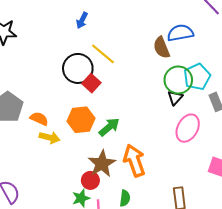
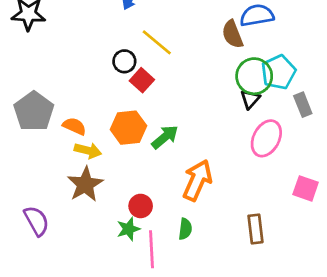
black circle: (78, 68) -> (124, 61), size x0.6
orange arrow: (134, 161) -> (197, 180), turned 44
brown star: (102, 164) -> (85, 184), moved

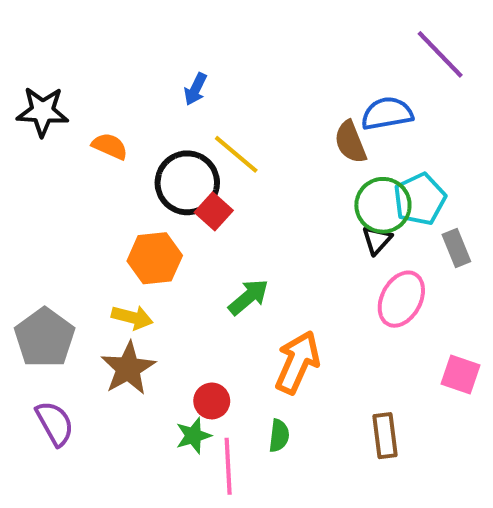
black circle: (124, 61) -> (187, 183), size x1.8
gray pentagon: (34, 111) -> (45, 338), moved
orange semicircle: (74, 126) -> (110, 146), moved
orange hexagon: (128, 128) -> (155, 258), moved

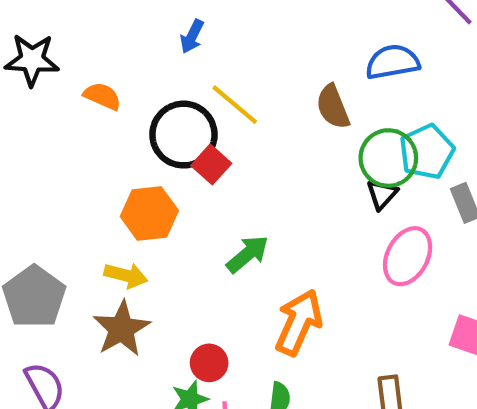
brown semicircle: (350, 142) -> (333, 107), moved

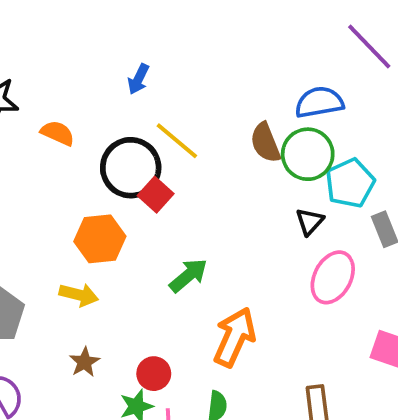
green circle: (388, 158) -> (308, 154), moved
brown star: (122, 329) -> (84, 362), moved, size x0.6

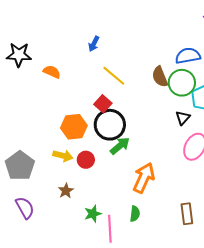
black circle: (131, 168) -> (110, 125), moved
red circle: (154, 374) -> (86, 160), moved

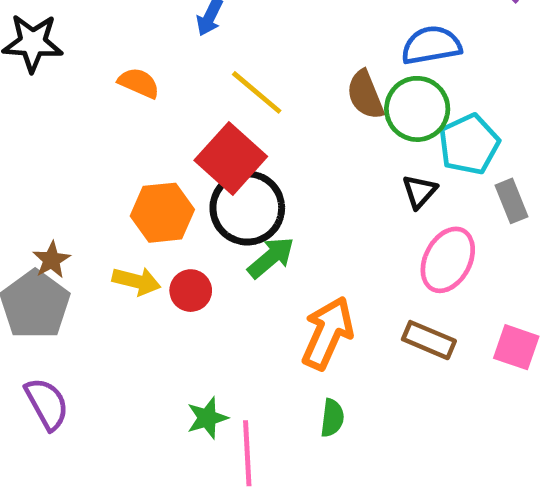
orange semicircle: (52, 72) -> (139, 83), moved
red square: (103, 104) -> (231, 158), size x1.6
brown star: (66, 191) -> (52, 260), moved
green semicircle: (135, 214) -> (332, 418), moved
brown rectangle: (187, 214) -> (429, 340), moved, turned -60

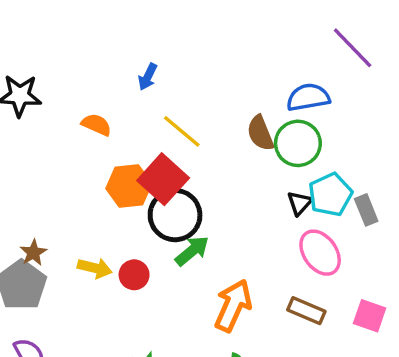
cyan pentagon: (469, 144) -> (330, 195), moved
orange hexagon: (162, 213) -> (129, 186), moved
pink ellipse: (448, 260) -> (320, 253), turned -63

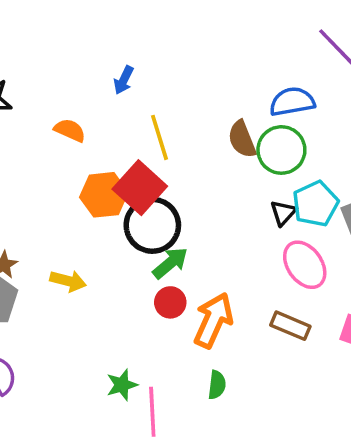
yellow line: (182, 131) -> (160, 137), turned 33
red circle: (134, 275) -> (170, 302), moved

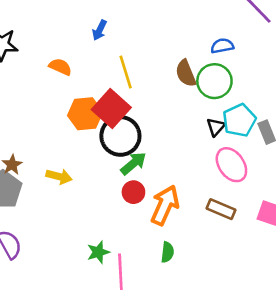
blue semicircle: (292, 102) -> (222, 46), size x0.7

